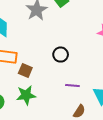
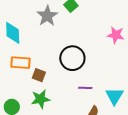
black circle: (61, 55) -> (72, 58), size x1.6

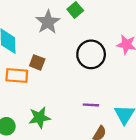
black circle: (72, 58) -> (91, 54), moved
brown square: (39, 75) -> (37, 62), moved

